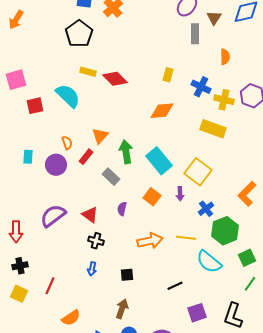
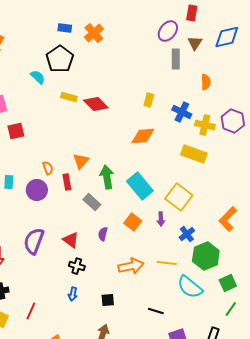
cyan semicircle: (68, 96) -> (38, 77), moved, size x0.6
red rectangle: (86, 157) -> (67, 182), turned -49
purple semicircle: (53, 216) -> (34, 241), turned -32
black line: (175, 286) -> (156, 311), turned 42

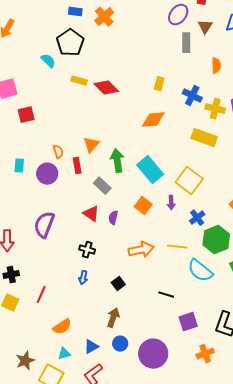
red triangle: (71, 240) -> (91, 214), moved
black square: (108, 300) -> (118, 284), turned -32

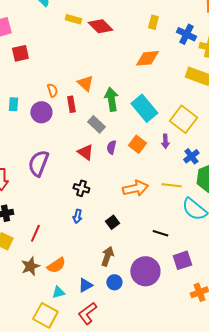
orange triangle: (91, 145) -> (85, 83), turned -30
purple semicircle: (113, 218) -> (111, 147), moved
purple circle: (153, 354) -> (145, 271), moved
brown star: (25, 361) -> (30, 266), moved

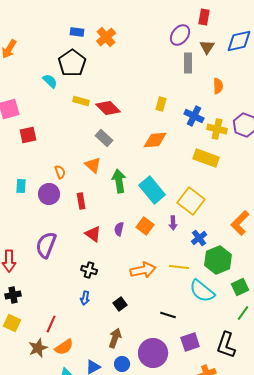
red rectangle: (71, 104) -> (81, 201), moved
gray rectangle: (96, 124) -> (104, 138), moved
red line: (35, 233) -> (51, 324), moved

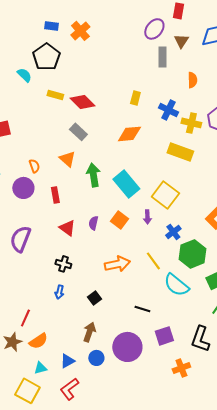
yellow line: (179, 267) -> (153, 261), turned 48

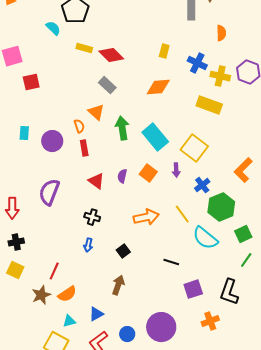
orange semicircle: (34, 166) -> (79, 126), moved
purple circle: (127, 347) -> (161, 327), moved
blue circle: (96, 358) -> (127, 334), moved

